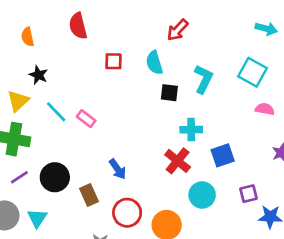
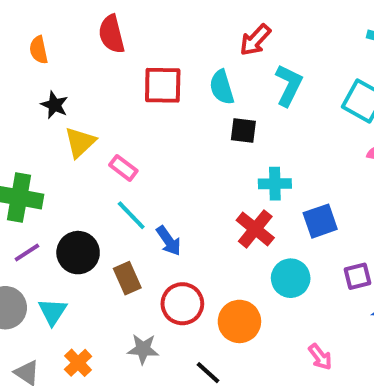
red square: (113, 61) -> (163, 85), size x1.5
cyan L-shape: (203, 79) -> (289, 85), moved
yellow triangle: (18, 101) -> (80, 142), moved
cyan line: (56, 112) -> (131, 215), moved

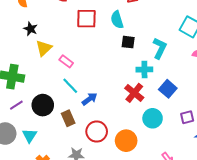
cyan L-shape: (289, 85) -> (160, 48), moved
blue square: (320, 221) -> (168, 89), turned -30
blue arrow: (169, 241) -> (90, 99), turned -91

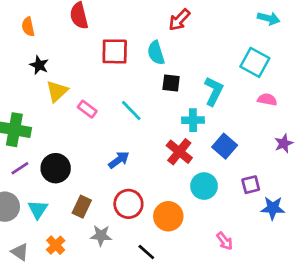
cyan line: (70, 86) -> (131, 110), moved
brown rectangle: (68, 118) -> (82, 207), moved, turned 49

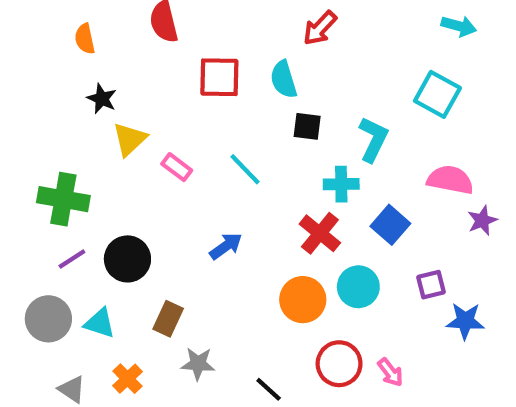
pink semicircle: (267, 99) -> (450, 180), moved, size x1.5
red circle: (128, 204) -> (339, 364), moved
cyan triangle: (38, 209) -> (100, 323), turned -45
orange circle: (168, 216) -> (303, 300), moved

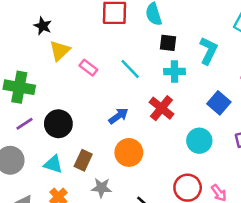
cyan cross: (341, 184) -> (175, 72), moved
red cross: (320, 233) -> (161, 108), moved
orange circle: (303, 300) -> (129, 152), moved
cyan triangle: (100, 323) -> (53, 164), moved

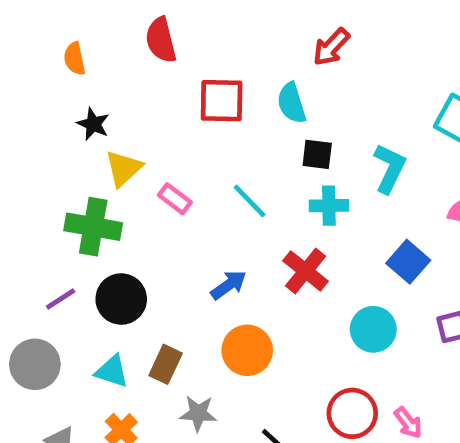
green cross: (19, 87) -> (93, 227), moved

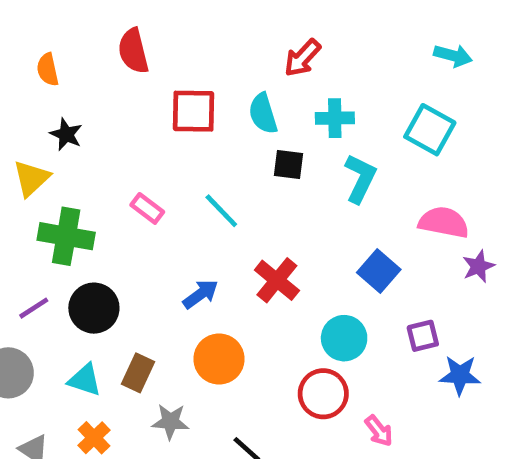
yellow triangle: (124, 168) -> (31, 178), moved
cyan cross: (329, 206) -> (335, 118), moved
red circle: (352, 413) -> (323, 394), moved

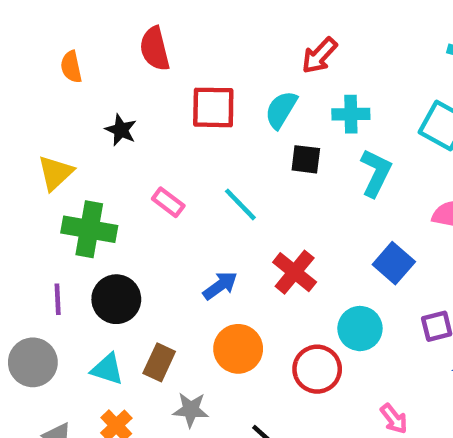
cyan semicircle: (263, 113) -> (281, 110), turned 48
black star: (66, 134) -> (121, 130), moved
purple line: (34, 308) -> (58, 299), turned -60
red circle: (323, 394) -> (317, 369), moved

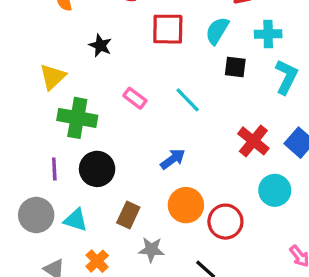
red cross: (295, 272) -> (253, 141), moved
cyan triangle: (107, 369) -> (76, 220), moved
red circle: (317, 369) -> (225, 222), moved

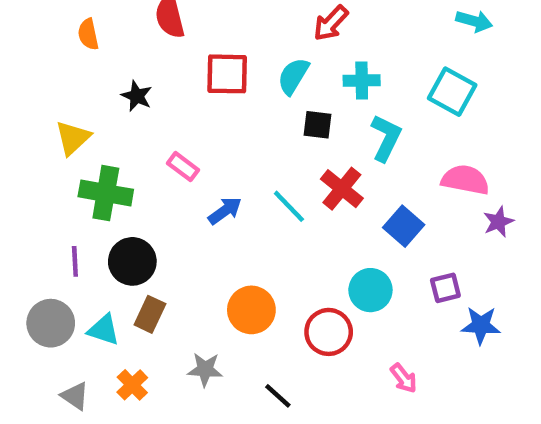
cyan line: (188, 100) -> (289, 206), moved
red cross: (253, 141) -> (342, 189), moved
blue arrow: (173, 159) -> (225, 211), moved
brown rectangle: (128, 215) -> (150, 314), moved
red circle: (225, 222) -> (329, 332), moved

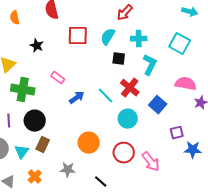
cyan circle: (370, 290) -> (128, 119), moved
cyan triangle: (104, 330) -> (22, 152), turned 49
pink arrow: (404, 378) -> (151, 162), moved, size x1.5

